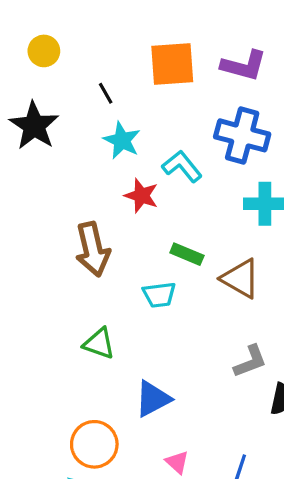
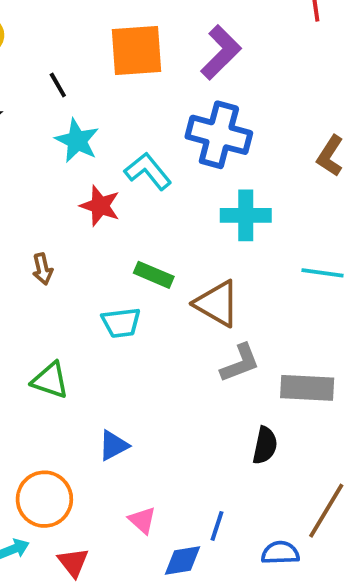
purple L-shape: (244, 66) -> (221, 52), turned -60
brown arrow: (93, 249) -> (42, 269), size x0.5
gray L-shape: (250, 361) -> (240, 363), moved
blue triangle: (153, 399) -> (113, 445), size x0.7

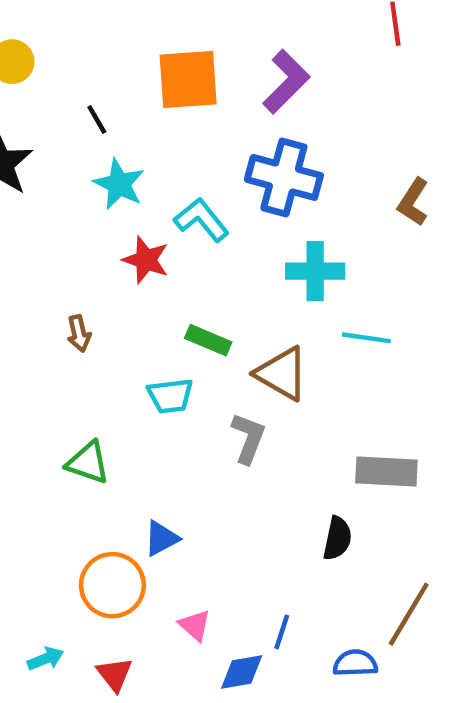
cyan line: (322, 273) -> (366, 338), moved
gray L-shape: (240, 363) -> (248, 438), moved, turned -48
orange circle: (44, 499) -> (112, 585), moved

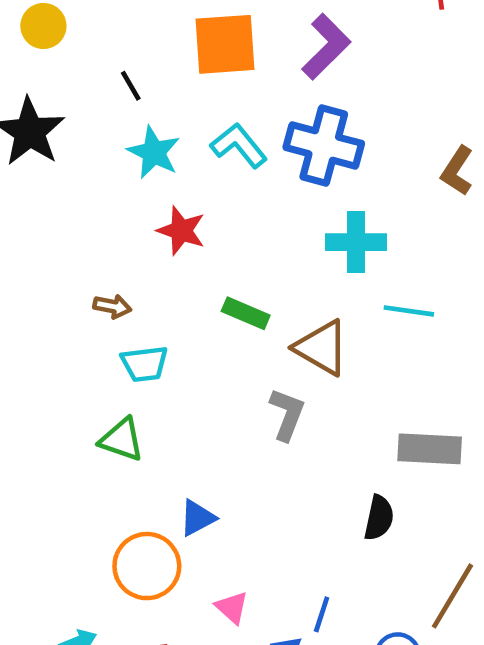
cyan L-shape: (202, 220) -> (239, 145), moved
brown arrow: (79, 333) -> (112, 306), turned -66
cyan trapezoid: (170, 396) -> (145, 364), moved

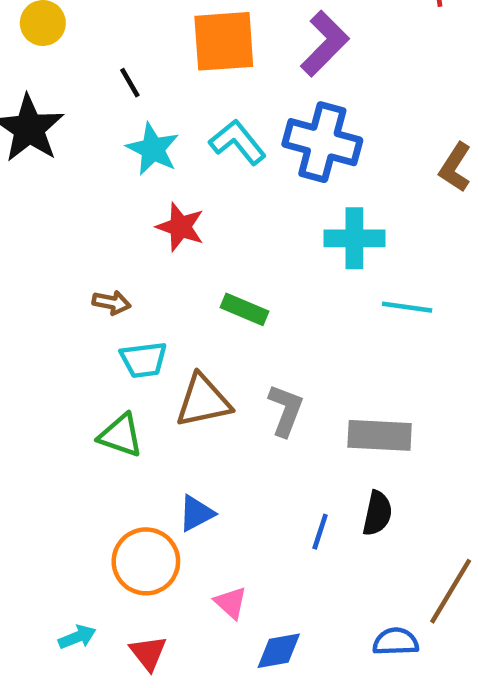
brown triangle: (322, 348) -> (203, 401), moved, turned -42
gray rectangle: (430, 449) -> (380, 435), moved
blue line: (322, 614) -> (320, 532), moved

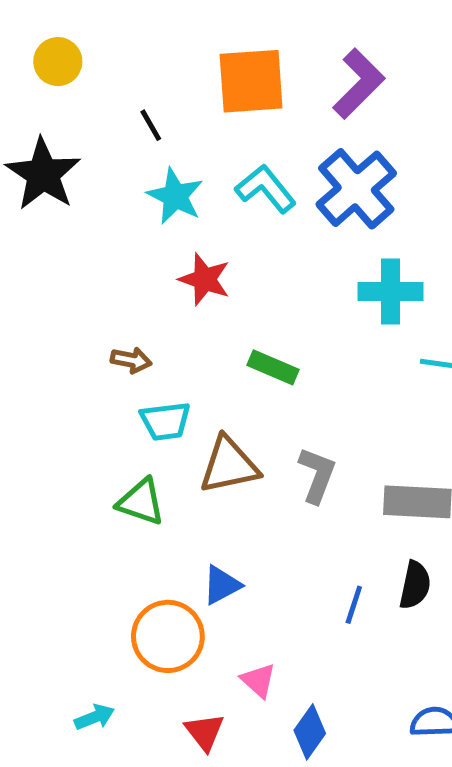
blue cross: (322, 142) -> (356, 189), turned 34
blue diamond: (279, 651) -> (310, 732), turned -45
red triangle: (148, 653) -> (205, 732), moved

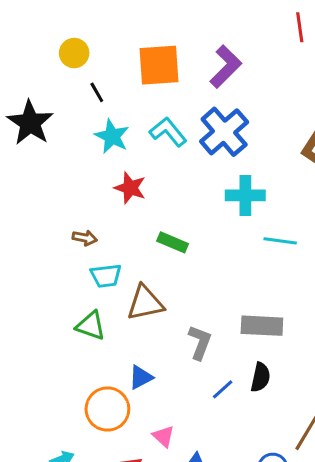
yellow circle: (58, 62) -> (74, 53), moved
gray L-shape: (317, 475) -> (200, 342), moved
blue line: (354, 605) -> (223, 389), turned 30

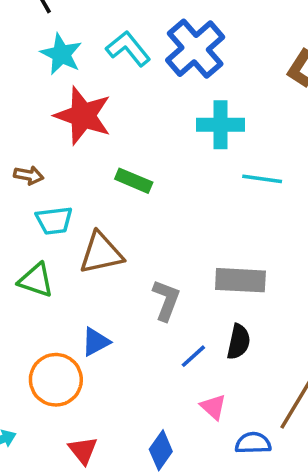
red star: (130, 188) -> (83, 116), size x1.5
pink triangle: (163, 436) -> (213, 407), moved

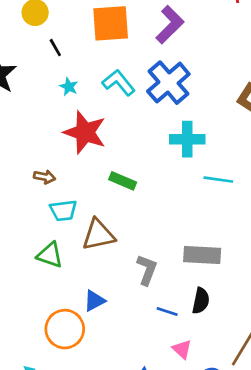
cyan star: (61, 54) -> (69, 87), size x0.6
blue line: (193, 356) -> (167, 312), turned 60

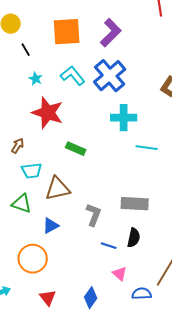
brown arrow: (45, 177) -> (18, 146), turned -70
blue triangle: (94, 301) -> (51, 226), moved

